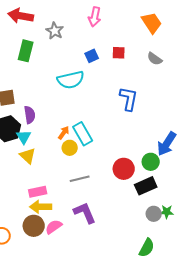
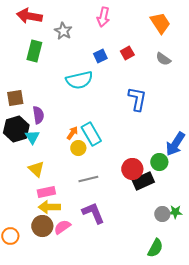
red square: (119, 53) -> (127, 53), turned -32
yellow triangle: (28, 156) -> (36, 169), moved
black rectangle: (146, 186) -> (143, 181), moved

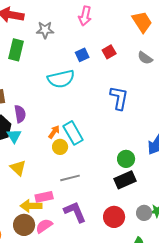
gray star: (63, 31) -> (45, 30), turned -30
green circle: (159, 162) -> (126, 159), moved
red circle: (132, 169) -> (114, 217), moved
pink rectangle: (46, 192) -> (44, 197), moved

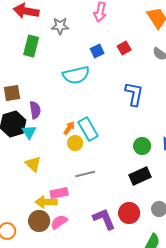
green circle: (126, 159) -> (142, 146), moved
purple L-shape: (75, 212) -> (104, 219), moved

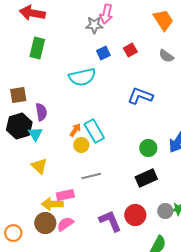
gray star: (60, 26) -> (94, 25), moved
blue L-shape: (134, 94) -> (140, 96), turned -80

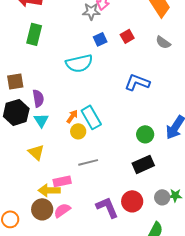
cyan triangle: (35, 134) -> (41, 120), moved

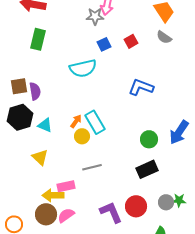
gray semicircle: (163, 42) -> (164, 37), moved
purple semicircle: (38, 98) -> (35, 91), moved
cyan triangle: (41, 120) -> (45, 125), turned -35

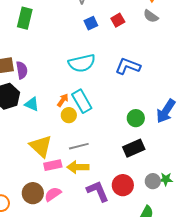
cyan semicircle: (83, 68) -> (82, 63), moved
yellow triangle: (40, 157) -> (41, 146), moved, size x1.4
yellow arrow: (53, 195) -> (78, 167), moved

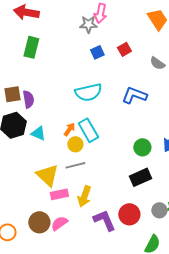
gray semicircle: (151, 16) -> (157, 63), moved
gray line: (79, 146) -> (75, 165), moved
yellow arrow: (78, 167) -> (84, 196), turned -70

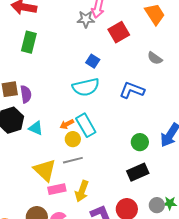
red square: (124, 49) -> (119, 32), moved, size x1.5
blue square: (97, 52) -> (93, 61), moved, turned -32
orange arrow: (69, 129) -> (67, 124), turned -152

